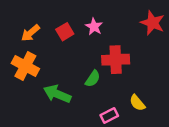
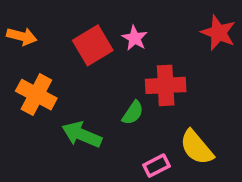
red square: (65, 32) -> (93, 45), size x1.5
orange arrow: (30, 33) -> (22, 36), moved, turned -126
yellow semicircle: (137, 103) -> (197, 147), size x1.5

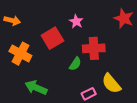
red square: (93, 45) -> (52, 38), moved
green arrow: (82, 135) -> (36, 88), moved

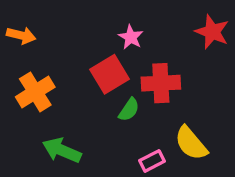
red square: (52, 38) -> (110, 74), moved
orange cross: (20, 54) -> (35, 92), turned 30

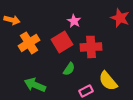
orange cross: (35, 92) -> (29, 43), moved
green semicircle: (129, 110) -> (69, 69), moved

